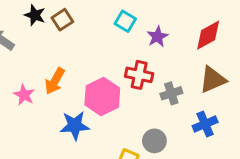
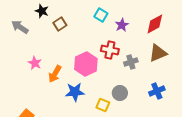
brown square: (62, 20) -> (60, 24), moved
orange arrow: (55, 81) -> (55, 74), moved
blue cross: (205, 124) -> (157, 91), moved
blue star: (75, 126) -> (75, 92), moved

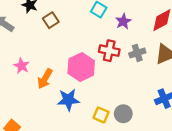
gray cross: (131, 62) -> (137, 53), moved
gray circle: (120, 93) -> (123, 114), moved

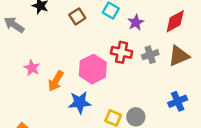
brown square: (51, 20) -> (77, 16), moved

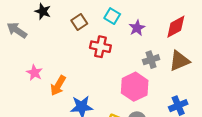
red cross: (121, 52) -> (100, 47), moved
pink hexagon: (93, 69) -> (135, 87), moved

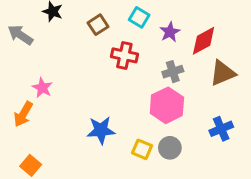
red diamond: (176, 27) -> (204, 41), moved
gray cross: (151, 60) -> (173, 72), moved
orange arrow: (58, 86) -> (23, 114), moved

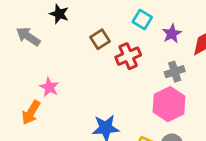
brown square: (98, 25) -> (100, 39), moved
red cross: (124, 55) -> (128, 56), turned -35

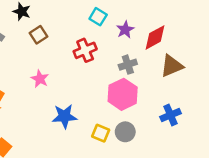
brown square: (100, 39) -> (39, 35), moved
pink star: (49, 87) -> (40, 79), moved

